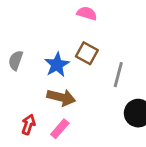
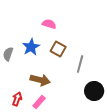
pink semicircle: (87, 13) -> (49, 24), moved
blue star: (57, 65) -> (31, 47), moved

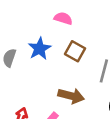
brown arrow: (40, 80) -> (71, 96), moved

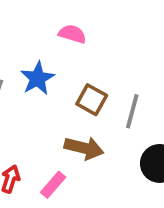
brown square: (75, 51) -> (92, 100), moved

